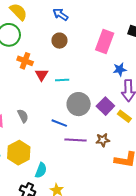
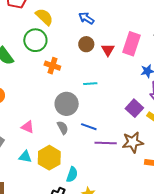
red triangle: (42, 75) -> (108, 50), moved
gray circle: (79, 104) -> (67, 104), moved
gray semicircle: (23, 116) -> (63, 128), moved
brown star: (103, 140) -> (133, 142), size x1.5

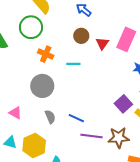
cyan line: (90, 84) -> (73, 64), moved
gray circle: (67, 104) -> (42, 86), moved

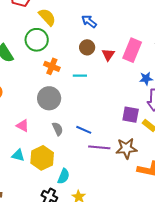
purple square: (123, 104) -> (131, 115), turned -36

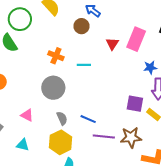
green circle: (37, 40) -> (20, 19), moved
brown circle: (87, 47) -> (82, 26), moved
yellow hexagon: (42, 158) -> (61, 142), moved

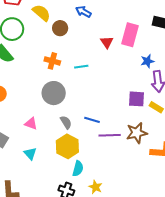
brown circle: (82, 26) -> (60, 28), moved
cyan triangle: (23, 145) -> (30, 154), turned 40

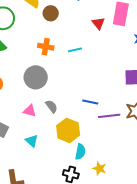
gray circle: (54, 93) -> (36, 77), moved
gray semicircle: (66, 122) -> (51, 106), moved

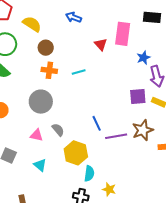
brown circle: (51, 13) -> (46, 48), moved
blue line: (90, 102) -> (97, 123), turned 56

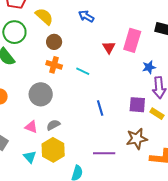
cyan line: (79, 72) -> (83, 71), turned 32
blue line: (97, 123) -> (100, 108), moved
gray semicircle: (58, 130) -> (53, 125), turned -88
purple line: (116, 136) -> (104, 153), moved
yellow hexagon: (76, 153) -> (53, 150), moved

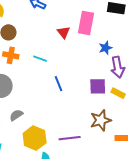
blue line: (100, 108) -> (58, 84), moved
yellow hexagon: (53, 150) -> (35, 138), moved

